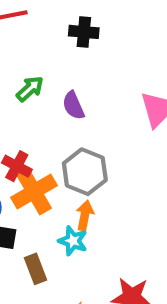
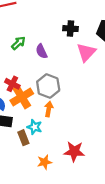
black cross: (84, 32) -> (70, 29), moved
cyan star: (73, 241) -> (35, 127), moved

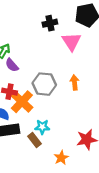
purple semicircle: (41, 51) -> (12, 65), moved
orange arrow: (49, 109) -> (75, 83), moved

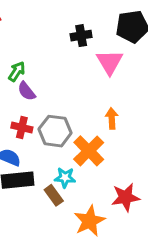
gray hexagon: (44, 84) -> (55, 131), moved
orange cross: (22, 102) -> (89, 151), moved
orange star: (61, 158) -> (89, 221), size x1.5

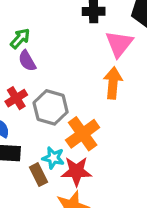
orange arrow: (112, 118) -> (113, 83), moved, size x1.4
red cross: (22, 127) -> (16, 98), turned 36
red star: (125, 197) -> (76, 171), moved

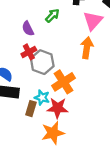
green arrow: (20, 38) -> (52, 16), moved
red cross: (16, 98) -> (29, 52), moved
brown rectangle: (39, 175) -> (31, 109), turned 40

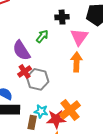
purple semicircle: (28, 29) -> (21, 50), size x1.5
orange cross: (63, 82) -> (70, 110), moved

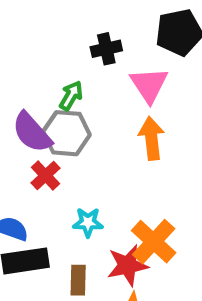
gray hexagon: (38, 79) -> (66, 133), moved
cyan star: (41, 111) -> (88, 222), moved

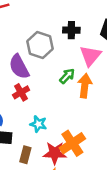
green arrow: (71, 96) -> (67, 76), moved
gray hexagon: (66, 133) -> (40, 45), moved

